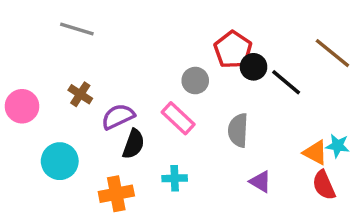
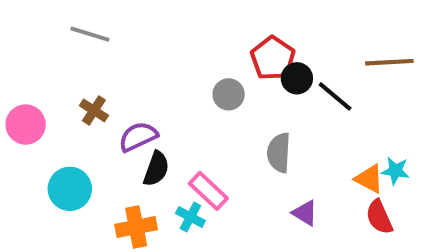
brown line: (332, 53) -> (389, 62), turned -42
pink rectangle: (178, 118) -> (208, 191), moved
cyan cross: (175, 178) -> (190, 217), moved, turned 30

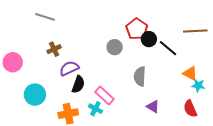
brown cross: (94, 110) -> (54, 49), moved, turned 32
orange triangle: (369, 179) -> (190, 73), moved

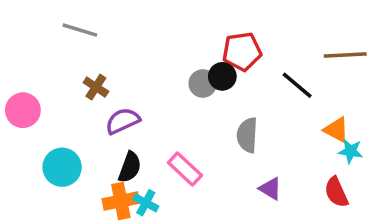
red pentagon: (137, 29) -> (242, 51), turned 30
black circle: (149, 39) -> (222, 76), moved
brown cross: (54, 49) -> (96, 87), turned -32
black semicircle: (78, 84) -> (130, 167), moved
cyan cross: (95, 109) -> (146, 203), moved

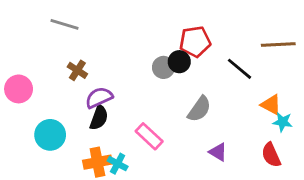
gray semicircle: (247, 135) -> (199, 109), turned -148
black semicircle: (130, 167) -> (99, 118), moved

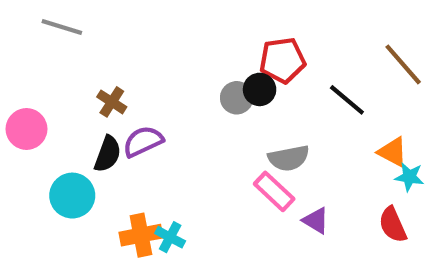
gray line: (64, 24) -> (62, 27), moved
brown line: (278, 44) -> (403, 64), turned 52
gray semicircle: (199, 109) -> (289, 158), turned 44
black semicircle: (99, 118) -> (108, 154), moved
pink rectangle: (149, 136) -> (274, 191), moved

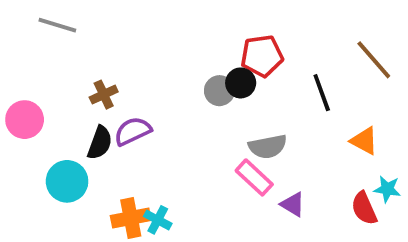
black line: (347, 100) -> (322, 93), turned 30
brown cross: (112, 102) -> (104, 95), turned 32
cyan star: (409, 177) -> (387, 189), moved

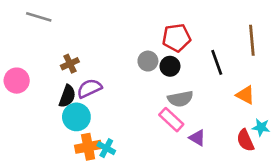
brown line: (374, 60) -> (252, 40), turned 36
black circle: (241, 83) -> (170, 66), moved
cyan circle: (67, 181) -> (76, 117), moved

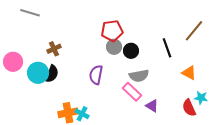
red pentagon: (176, 38) -> (112, 31), moved
brown line: (252, 40) -> (194, 31), turned 45
purple semicircle: (89, 88) -> (96, 75), moved, turned -54
cyan circle: (76, 117) -> (38, 73), moved

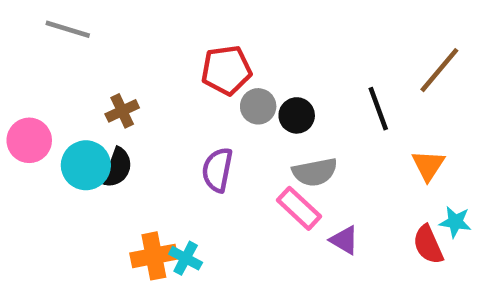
red pentagon: (112, 31) -> (226, 70), moved
orange triangle: (189, 73) -> (428, 165), turned 35

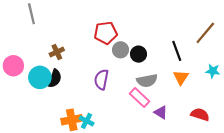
gray line: (68, 29) -> (31, 14), turned 60
orange triangle: (428, 165) -> (181, 77), moved
cyan star: (455, 222) -> (213, 71), moved
red semicircle: (428, 245) -> (200, 115), turned 132

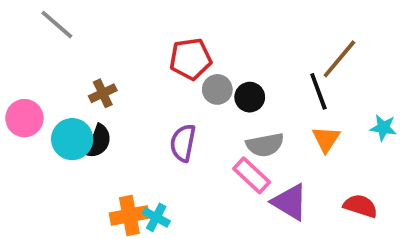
gray line: (31, 14) -> (57, 25), turned -36
brown line: (205, 33) -> (339, 59), moved
purple triangle: (161, 112) -> (290, 202), size x1.5

